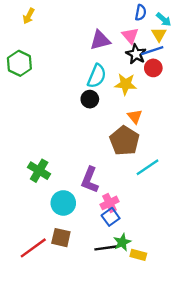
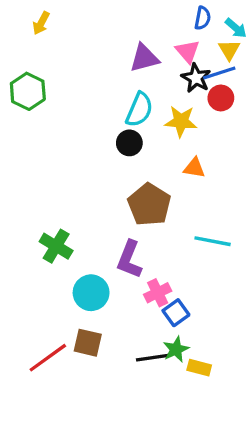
orange triangle: (135, 116) -> (194, 168), turned -42
brown pentagon: (124, 141) -> (149, 205), moved
cyan line: (148, 167) -> (213, 241), turned 45
blue square: (111, 217) -> (176, 313), moved

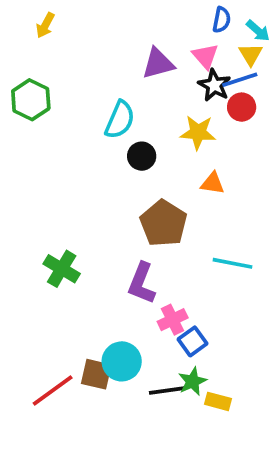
cyan semicircle: (139, 110) -> (120, 120), moved
cyan circle: (91, 293) -> (122, 361), moved

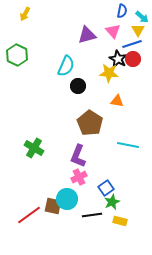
black star: (214, 85) -> (118, 59), moved
pink cross: (173, 320) -> (79, 177), moved
green star: (193, 381) -> (112, 202), moved

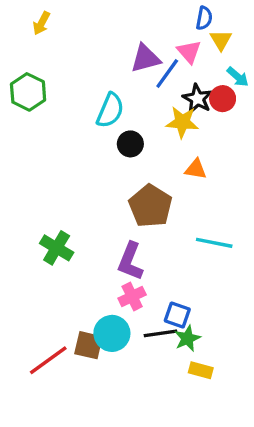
cyan arrow: (142, 17) -> (238, 77), moved
yellow triangle: (138, 30) -> (221, 40), moved
blue line: (132, 44) -> (167, 73), moved, turned -36
blue square: (106, 188) -> (177, 315), turned -35
black line: (92, 215) -> (161, 333), moved

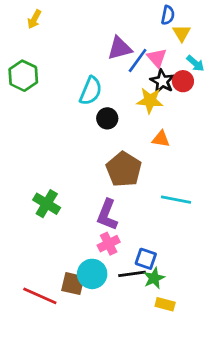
pink triangle: (189, 52) -> (157, 58), moved
red line: (48, 360) -> (40, 296), turned 60

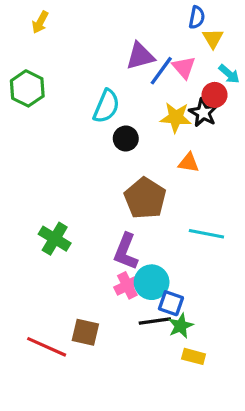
black star: (162, 81) -> (203, 113), moved
cyan circle: (92, 274) -> (152, 282), moved

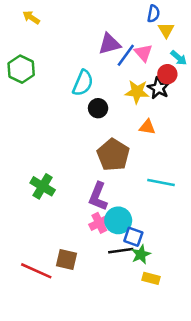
yellow arrow: (40, 22) -> (31, 17), turned 96

